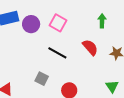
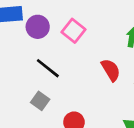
black line: (57, 53) -> (48, 68), moved

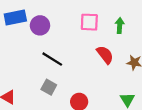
pink square: (73, 31) -> (89, 22), moved, turned -30

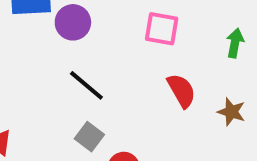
green arrow: (120, 26) -> (235, 43), moved
gray square: (49, 87) -> (89, 137), moved

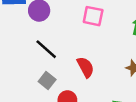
red semicircle: (181, 91) -> (86, 67), moved

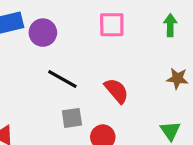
gray square: (47, 80) -> (72, 118), turned -35

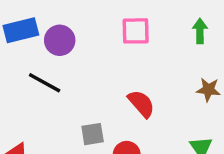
black line: (62, 79) -> (45, 83), moved

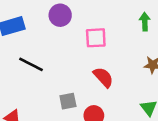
pink square: (136, 31) -> (96, 38), moved
purple circle: (60, 40) -> (60, 15), moved

